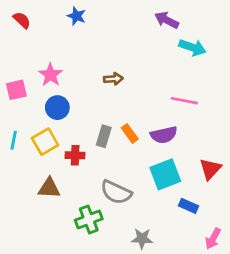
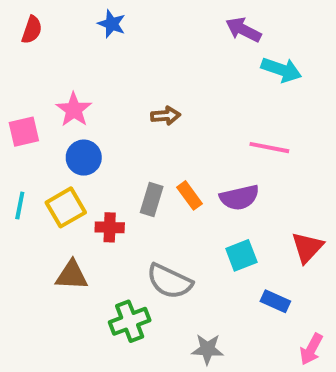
red semicircle: (22, 20) -> (32, 30), turned 66
cyan square: (165, 174) -> (241, 255), size x0.7

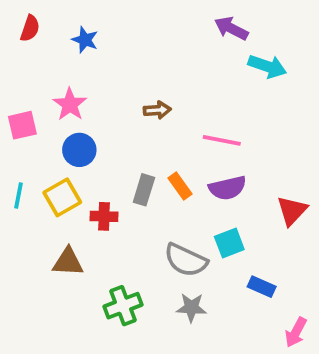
blue star: (112, 24) -> (85, 40), moved
pink line: (269, 148) -> (222, 140), moved
red triangle: (307, 247) -> (292, 211), moved
gray semicircle: (170, 281) -> (186, 260), moved
gray star: (207, 349) -> (191, 308), moved

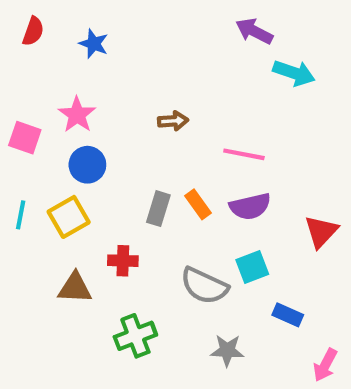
pink square: (22, 125) -> (25, 138), turned 32
red cross: (104, 216) -> (123, 261), moved
gray star: (191, 308) -> (227, 350), moved

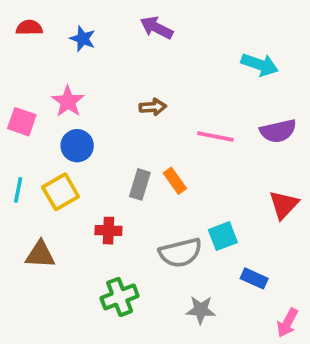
red semicircle: (33, 31) -> (29, 28), turned -110
purple arrow: (254, 31) -> (156, 28), moved
purple semicircle: (250, 206) -> (278, 131), moved
gray semicircle: (204, 286) -> (180, 253), turned -39
brown triangle: (75, 288) -> (40, 255), moved

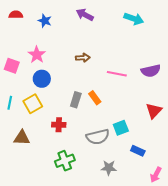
cyan arrow: (260, 65) -> (134, 19), moved

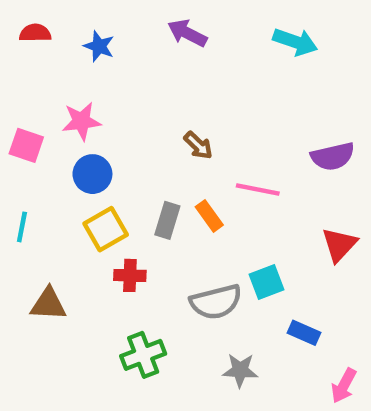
pink star: (37, 55) -> (81, 121), turned 30
brown arrow: (83, 58) -> (198, 145), moved, turned 48
pink line: (117, 74) -> (258, 189), moved
yellow square: (33, 104) -> (106, 229), moved

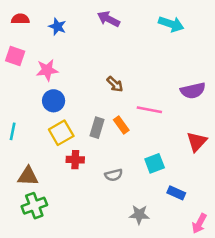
pink square: (26, 145) -> (15, 56), moved
gray semicircle: (216, 302) -> (114, 175), moved, size x0.6
green cross: (143, 355) -> (34, 206), moved

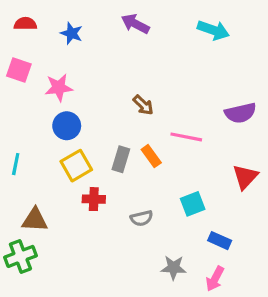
green cross: (34, 206) -> (20, 256), moved
pink arrow: (199, 224) -> (215, 279), moved

